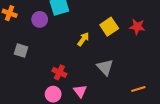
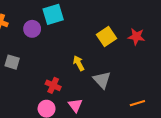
yellow arrow: (83, 39) -> (79, 63), moved, turned -64

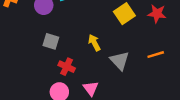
gray square: (12, 62) -> (51, 41), moved
orange line: (137, 103) -> (156, 55), moved

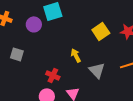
gray square: (51, 41) -> (17, 54), moved

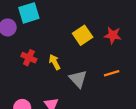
red cross: (53, 75) -> (29, 58), moved

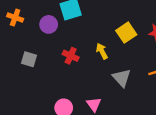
yellow arrow: (55, 62) -> (102, 51), moved

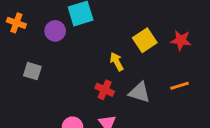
red cross: (71, 56) -> (105, 90), moved
gray triangle: (122, 78) -> (139, 92), turned -30

